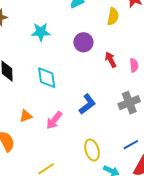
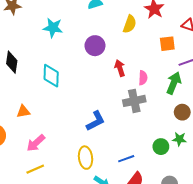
gray cross: (129, 103) -> (134, 101), moved
blue L-shape: (87, 104) -> (96, 121), moved
pink arrow: (54, 120) -> (36, 143), moved

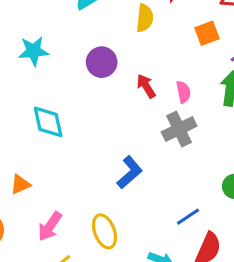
yellow ellipse: (86, 158) -> (104, 231), moved

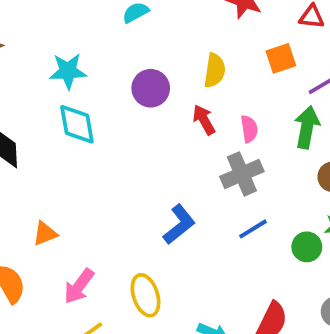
yellow semicircle: (145, 18) -> (215, 70), moved
cyan diamond: (48, 122) -> (77, 124), moved
blue line: (188, 217) -> (253, 229), moved

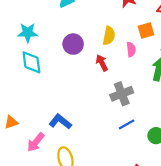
pink semicircle: (249, 129) -> (131, 49), moved
blue L-shape: (179, 224) -> (60, 122), moved, turned -105
pink arrow: (79, 286) -> (36, 142), moved

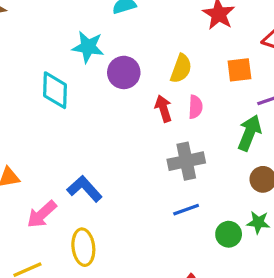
cyan star: (28, 33) -> (88, 47), moved
pink semicircle: (131, 49) -> (195, 107), moved

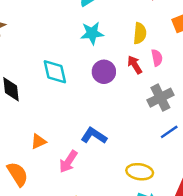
cyan star: (88, 47) -> (92, 33), moved
purple circle: (124, 72) -> (104, 72), moved
yellow ellipse: (83, 247) -> (140, 172), moved, turned -60

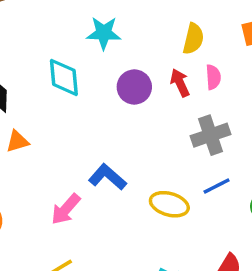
cyan star: (92, 33) -> (104, 33), moved
orange triangle: (38, 142) -> (17, 141), moved
yellow ellipse: (140, 172) -> (169, 204), moved

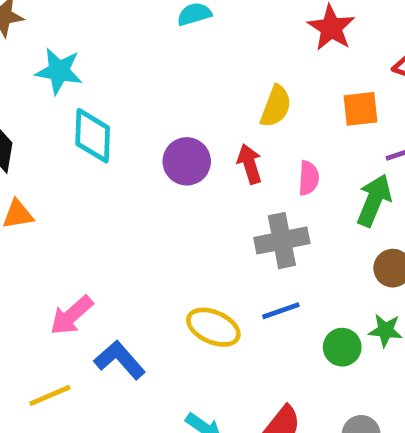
cyan star: (104, 33) -> (59, 71), moved
pink semicircle: (213, 77) -> (309, 178), moved
blue L-shape: (107, 177) -> (120, 360), moved

